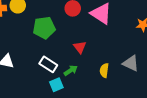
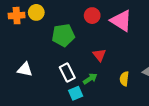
white rectangle: (48, 64) -> (67, 73), turned 30

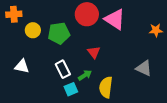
yellow circle: (36, 12) -> (33, 30), moved
red circle: (92, 16) -> (87, 14), size x1.5
yellow semicircle: (124, 79) -> (106, 87), moved, size x1.5

